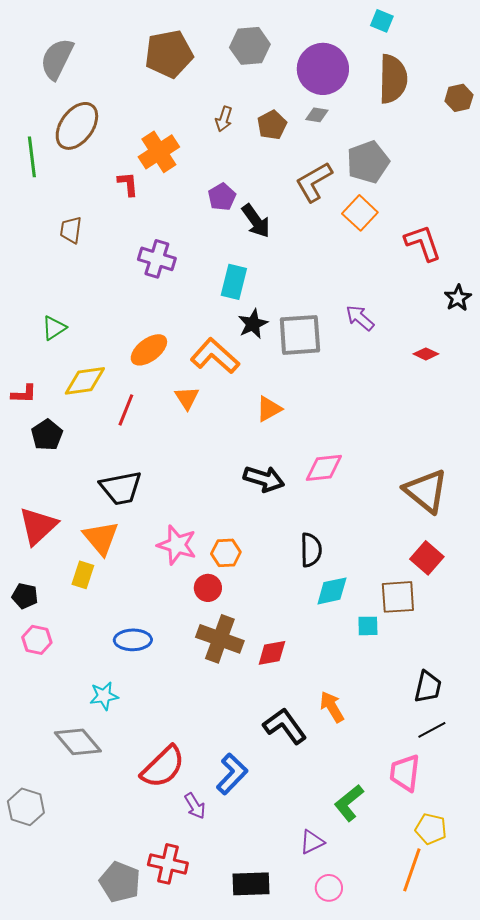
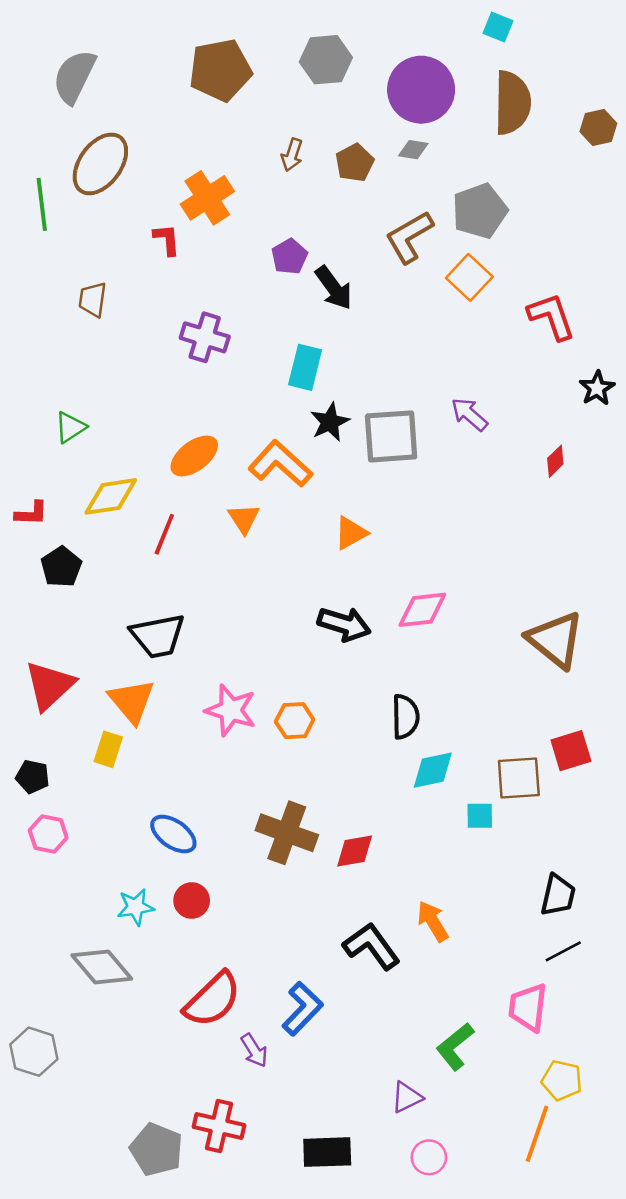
red diamond: (426, 354) -> (555, 461), turned -70
red square: (427, 558) -> (571, 751), moved, turned 32
red circle: (208, 588) -> (192, 901), moved
blue ellipse: (133, 640) -> (173, 834), turned 36

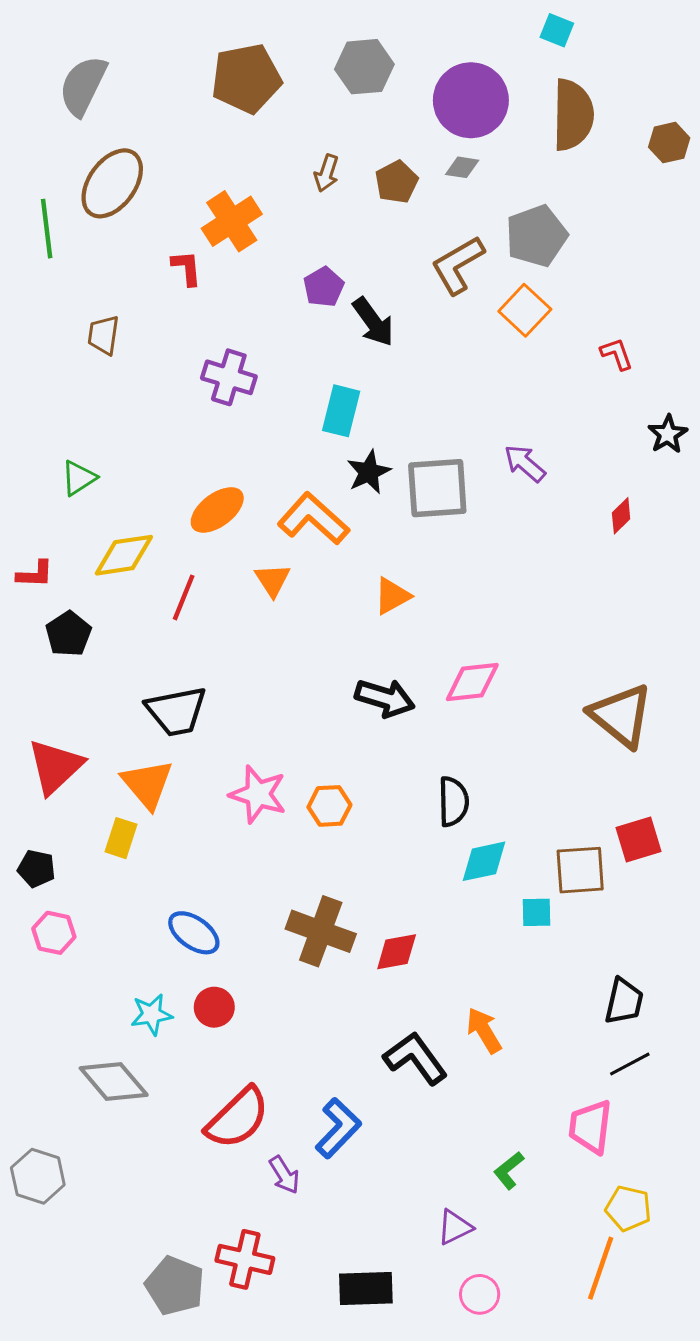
red L-shape: (551, 316) -> (617, 354), size x0.6
green L-shape: (455, 1047) -> (509, 1170), size x0.7

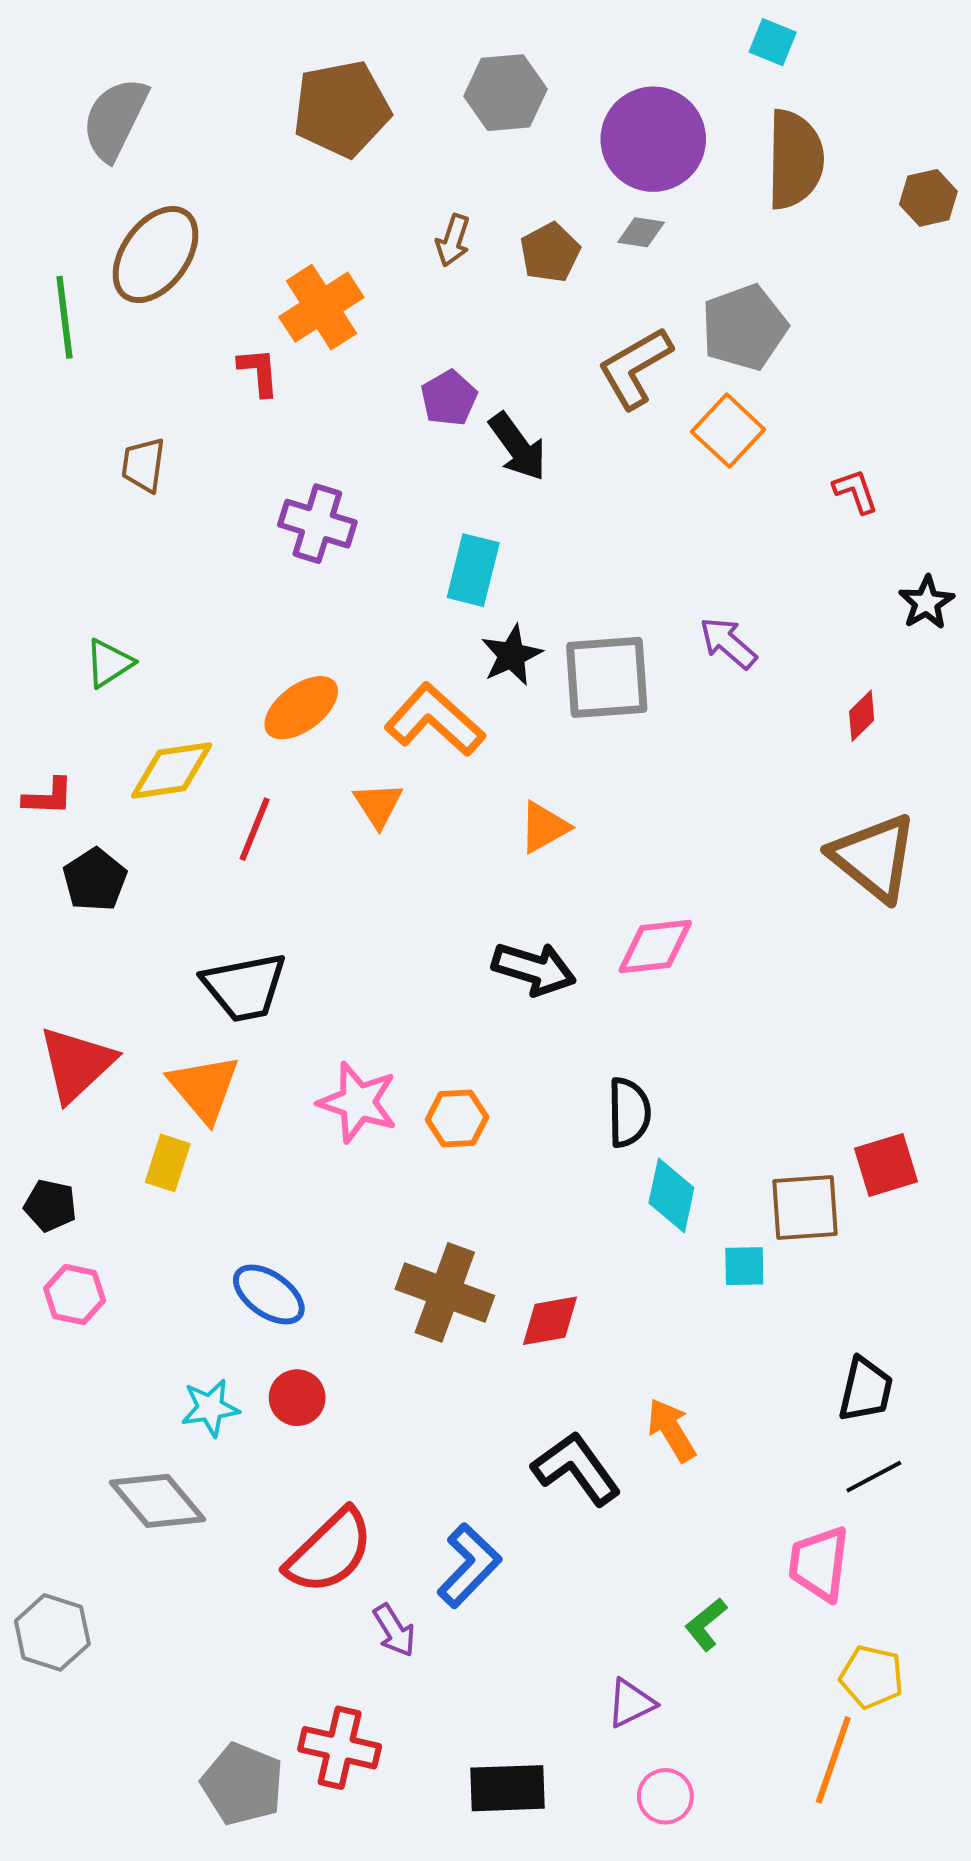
brown triangle: (621, 716) -> (874, 857), moved
cyan diamond: (484, 861) -> (671, 1195), turned -66

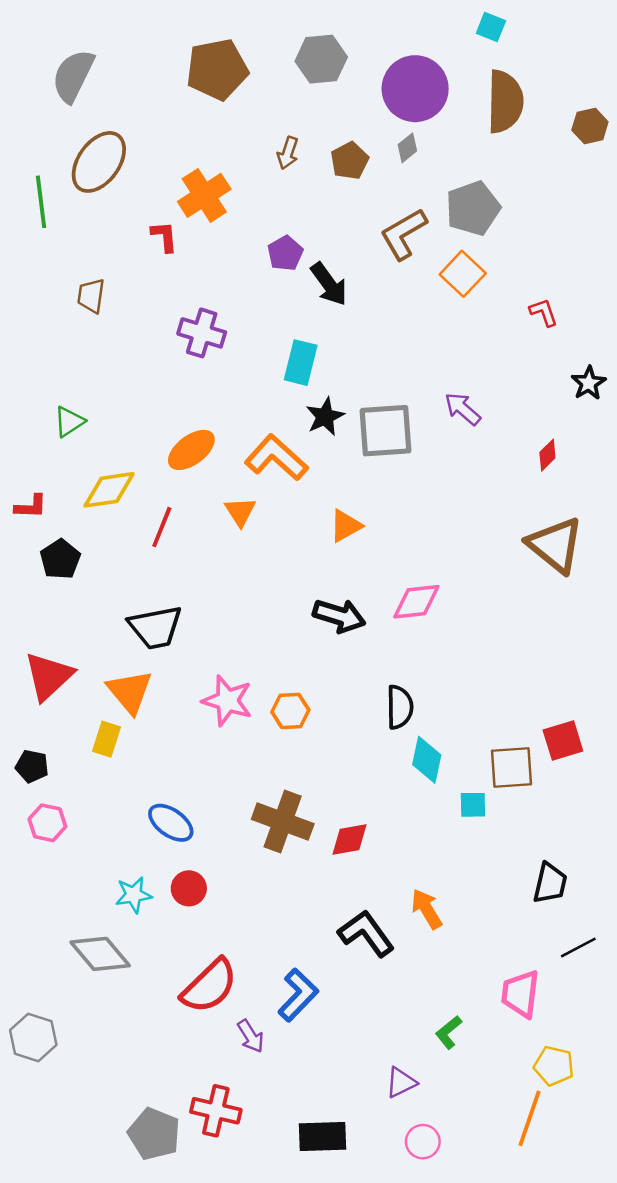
gray diamond: (641, 232) -> (407, 148), turned -48
black line: (874, 1477) -> (578, 947), moved

